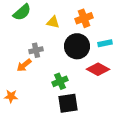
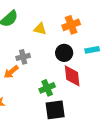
black circle: (77, 46) -> (64, 53), size x0.7
red diamond: (98, 69) -> (72, 76), moved, turned 55

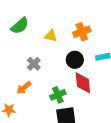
gray cross: (23, 57) -> (34, 64), turned -32
orange arrow: (11, 72) -> (24, 88), moved

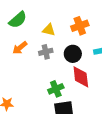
gray cross: (34, 64) -> (46, 52), moved, turned 32
orange arrow: (24, 88) -> (20, 48), moved

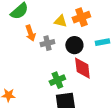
yellow triangle: (49, 30) -> (60, 21), moved
orange arrow: (20, 48) -> (30, 33), moved, turned -70

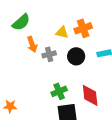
red diamond: (82, 68) -> (90, 95), moved

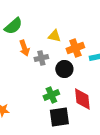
orange cross: (83, 28) -> (75, 48), moved
black circle: (76, 56) -> (64, 69), moved

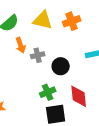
yellow triangle: (54, 36) -> (43, 20), moved, size x1.5
orange cross: (75, 48) -> (72, 21), moved

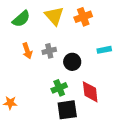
yellow triangle: (43, 20) -> (54, 16), turned 35
orange arrow: (21, 45) -> (27, 51), moved

